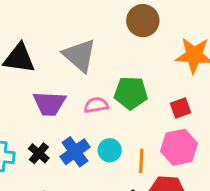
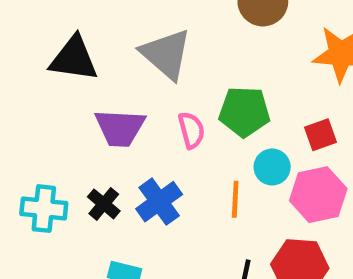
pink semicircle: (96, 105) -> (191, 130), turned 85
cyan circle: (110, 150) -> (272, 167), moved
orange line: (141, 161) -> (235, 199), moved

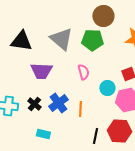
green pentagon: (244, 112) -> (92, 40), moved
pink semicircle: (191, 130) -> (83, 72), moved
orange line: (235, 199) -> (80, 109), moved

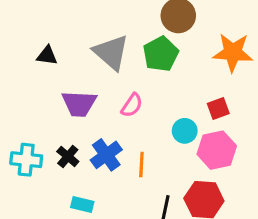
green pentagon: (92, 40) -> (161, 54), turned -30
black triangle: (21, 41) -> (47, 56), size x0.6
pink semicircle: (83, 72) -> (132, 105), moved, turned 49

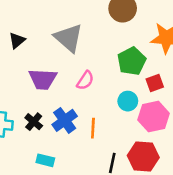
green pentagon: (161, 54) -> (132, 61), moved
black triangle: (47, 56) -> (17, 40), turned -48

